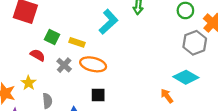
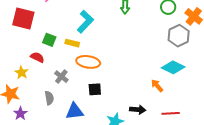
cyan L-shape: (108, 22) -> (85, 22), moved
gray cross: (64, 65) -> (61, 77), moved
yellow star: (28, 83) -> (22, 72), moved

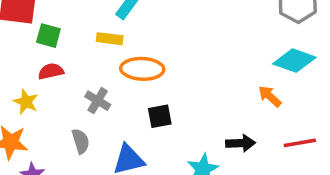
green square: (49, 40) -> (48, 36), moved
red semicircle: (37, 57) -> (51, 71), turned -32

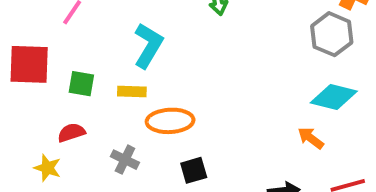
green square: (48, 36) -> (81, 84), moved

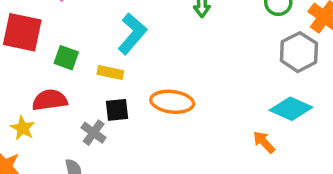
orange ellipse: (170, 121) -> (172, 102), moved
red semicircle: (71, 133) -> (50, 100), size x1.4
black square: (194, 170) -> (117, 110), moved

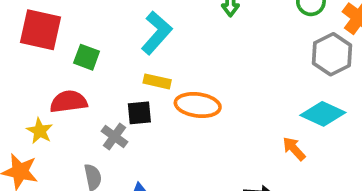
yellow rectangle: (110, 72) -> (157, 81), moved

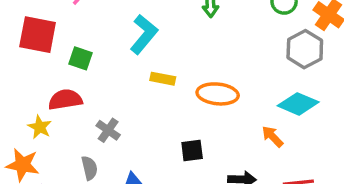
yellow rectangle: (157, 81) -> (163, 79), moved
orange ellipse: (198, 105) -> (218, 94), moved
black square: (139, 113) -> (192, 151), moved

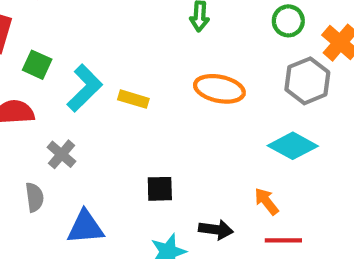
cyan L-shape: (144, 34) -> (85, 88), moved
orange ellipse: (218, 94) -> (219, 89), moved
orange arrow: (273, 137) -> (266, 201), moved

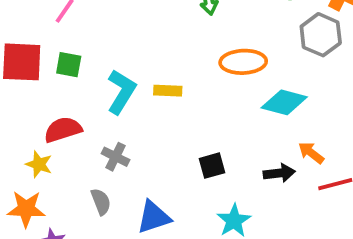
green square: (37, 65) -> (69, 65), moved
cyan diamond: (293, 146) -> (284, 102), moved
black arrow: (216, 230) -> (279, 173), moved

